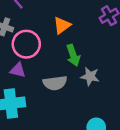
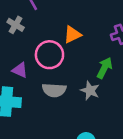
pink circle: (26, 44) -> (49, 55), moved
green arrow: (73, 55) -> (105, 68), moved, turned -145

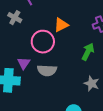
purple triangle: (20, 70) -> (24, 63), moved, turned 40
gray star: (90, 91) -> (92, 83), moved

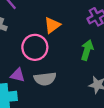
purple triangle: (24, 63) -> (18, 75), turned -40

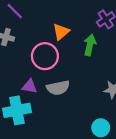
green arrow: (87, 50) -> (90, 45), moved

